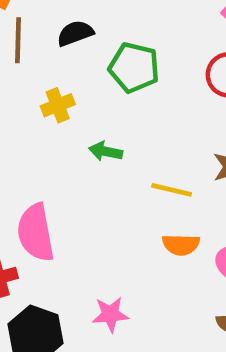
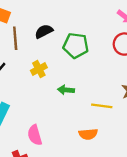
pink semicircle: (36, 233) -> (35, 135), size x0.7
orange semicircle: (181, 245) -> (88, 134), moved

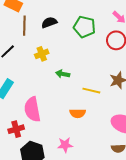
green pentagon: (76, 46) -> (84, 27), moved
pink semicircle: (35, 135) -> (32, 109), size x1.4

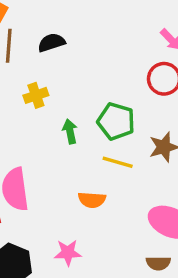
green pentagon: (84, 27) -> (116, 121), moved
green arrow: (63, 74) -> (70, 131), turned 64

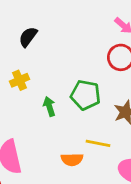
black semicircle: (51, 43) -> (28, 37), turned -30
yellow line: (118, 162) -> (98, 143), moved

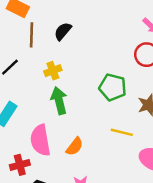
green arrow: (49, 106) -> (59, 101), moved, size x1.5
orange semicircle: (72, 160) -> (75, 147), moved, turned -54

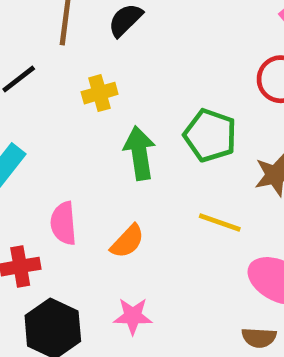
green arrow: (59, 101) -> (140, 153), moved
pink semicircle: (40, 140) -> (63, 223), size x0.7

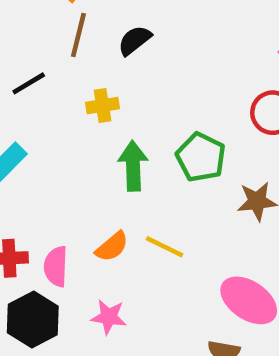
yellow line: (220, 222) -> (164, 247), moved
pink semicircle: (63, 223) -> (56, 266), moved

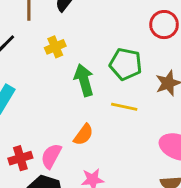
yellow line: (164, 247) -> (124, 107), moved
pink semicircle: (56, 266) -> (51, 156), turned 40

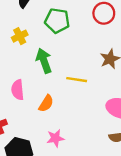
green pentagon: (126, 64) -> (57, 21), moved
pink semicircle: (51, 156) -> (18, 90), moved, turned -30

